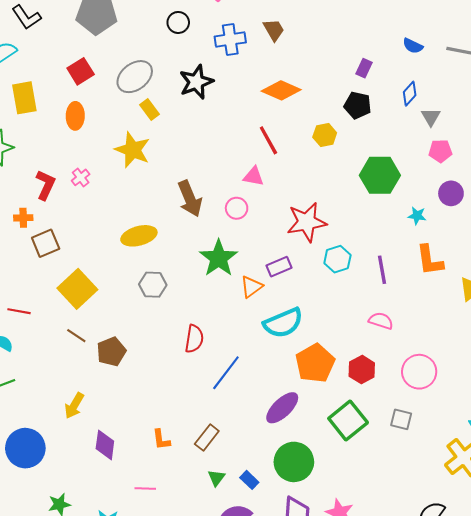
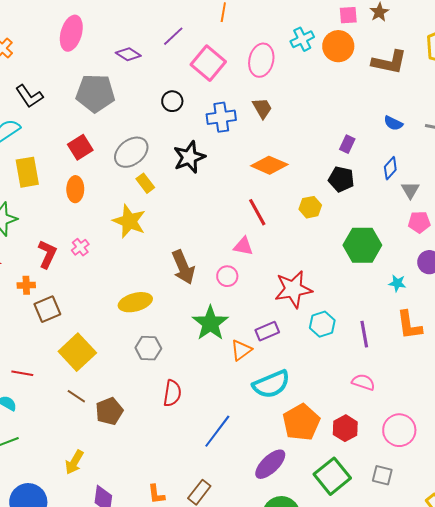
red semicircle: (194, 339) -> (172, 393), moved

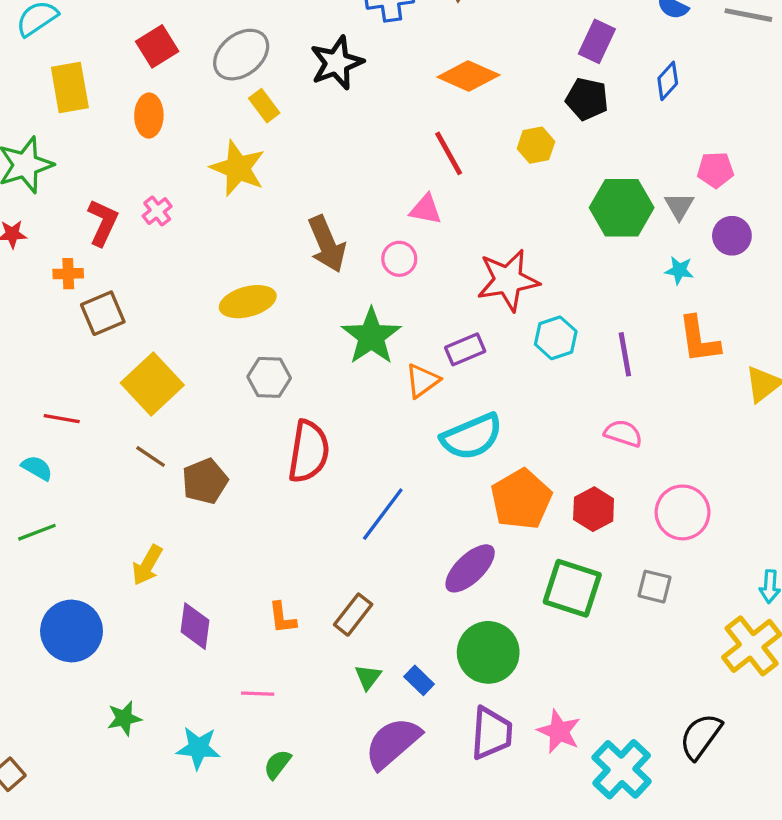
purple rectangle: (347, 144) -> (597, 41), size x1.4
gray triangle: (410, 190) -> (679, 206), moved
red semicircle: (172, 393) -> (309, 451), size x1.4
green square: (332, 476) -> (572, 588), turned -33

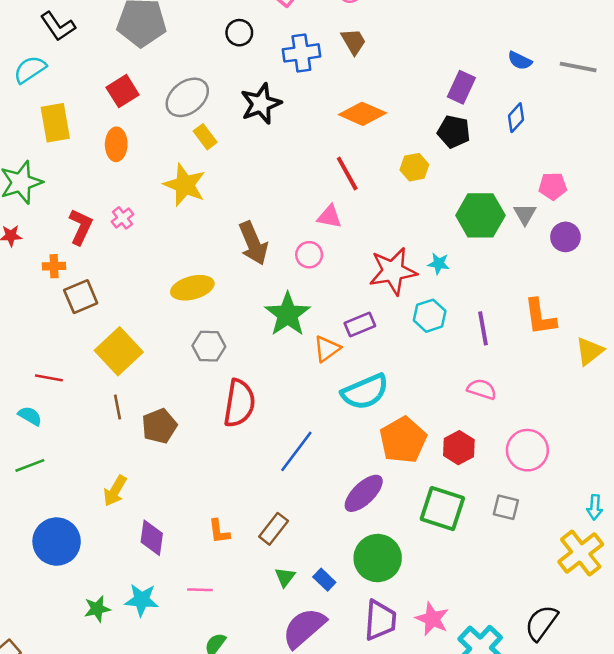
cyan star: (679, 270) -> (439, 264), moved
brown line: (151, 456) -> (117, 407), turned 45
cyan star: (198, 748) -> (142, 600), moved

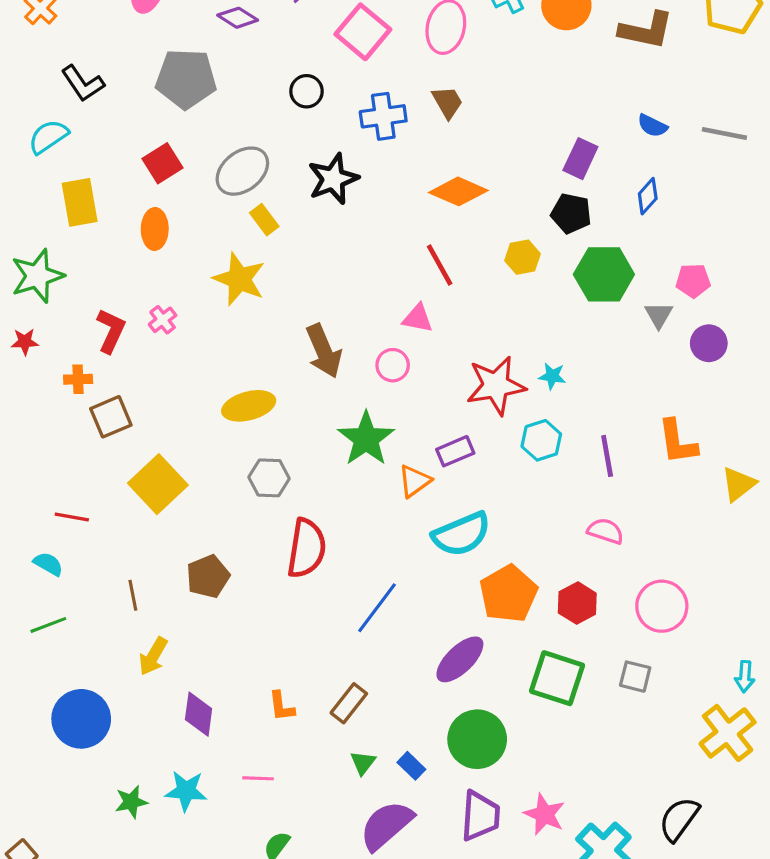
green hexagon: (480, 215) -> (604, 274), moved
brown line: (117, 407) -> (133, 595), moved

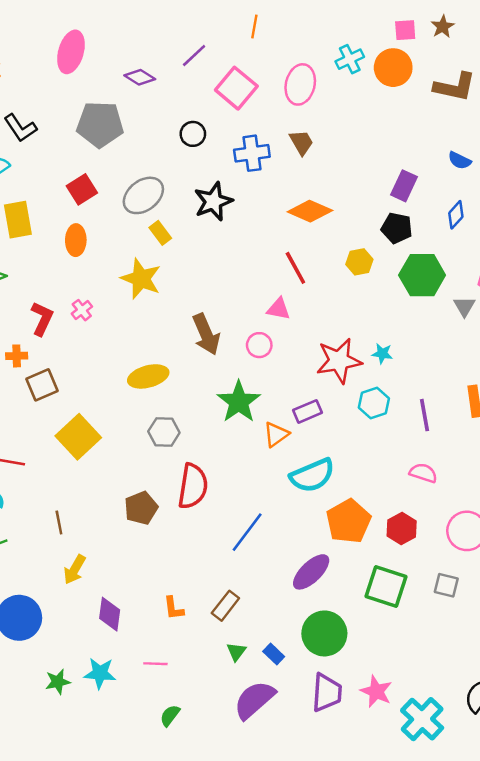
brown pentagon: (208, 576) -> (141, 508), moved

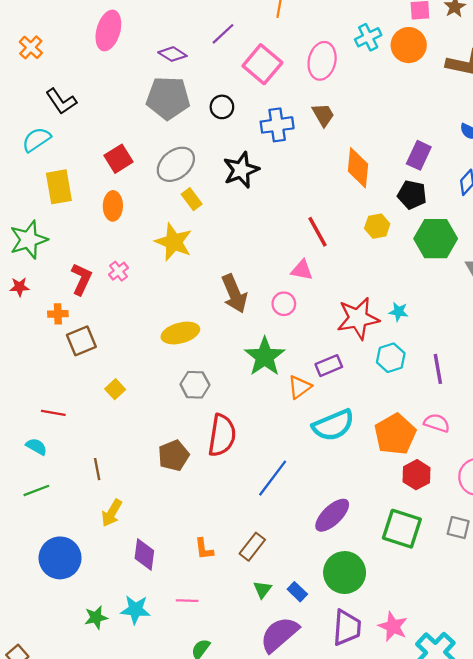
gray pentagon: (100, 124) -> (168, 98), moved
orange diamond: (310, 211) -> (358, 168), moved, turned 72
yellow square: (78, 437) -> (115, 389), size x0.5
orange pentagon: (349, 521) -> (395, 434), moved

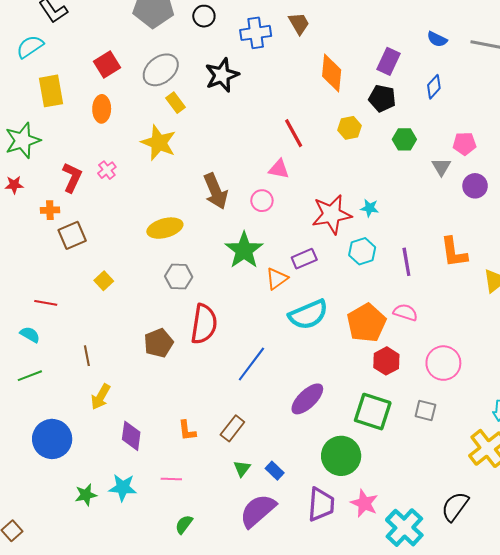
green hexagon: (436, 239) -> (404, 139), size x0.6
green circle: (345, 573) -> (341, 456), moved

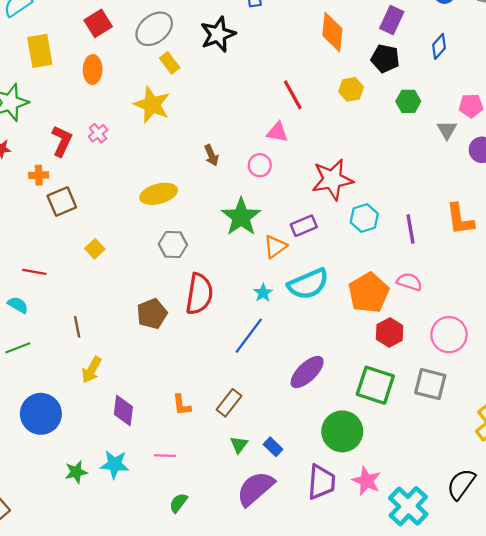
brown arrow: (216, 191) -> (211, 155), size x0.6
cyan star: (370, 208) -> (263, 293), moved, turned 30
gray square: (425, 411) -> (430, 384), size x1.4

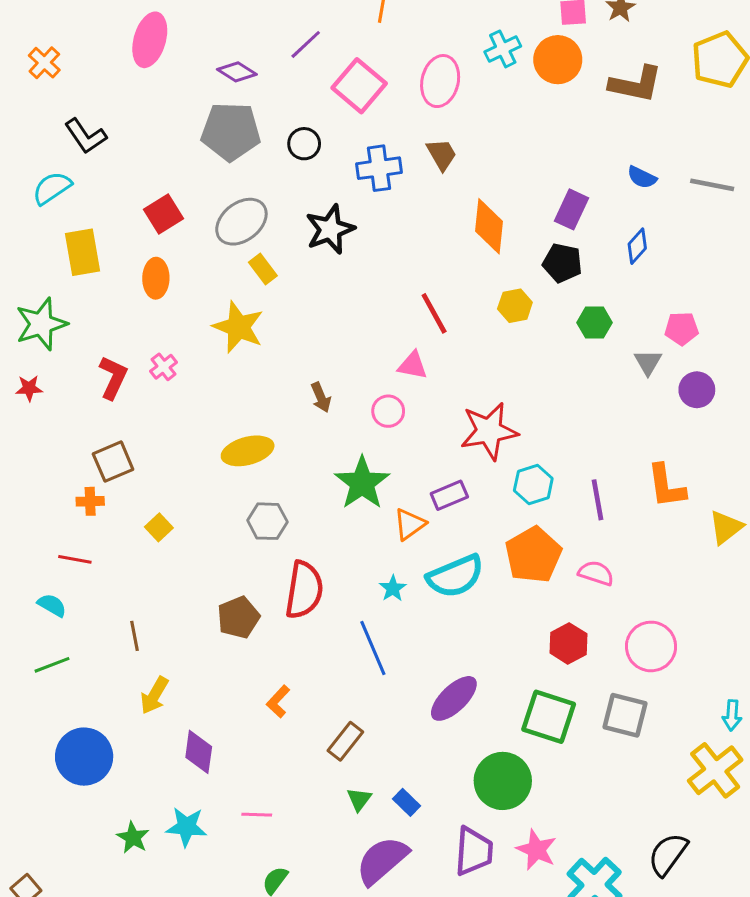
orange cross: (39, 175) -> (90, 501), moved
orange pentagon: (369, 293) -> (533, 555), moved
blue line: (249, 336) -> (373, 648), turned -60
orange L-shape: (182, 405) -> (278, 702), moved, turned 50
green star: (76, 472) -> (133, 838), turned -30

